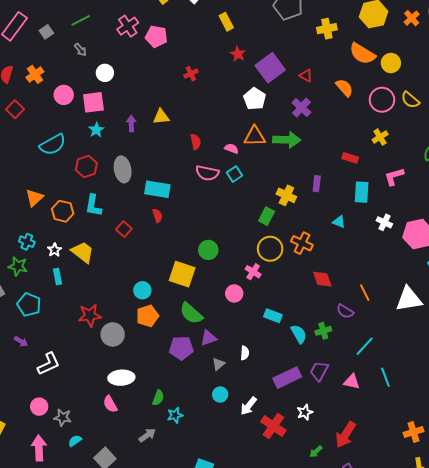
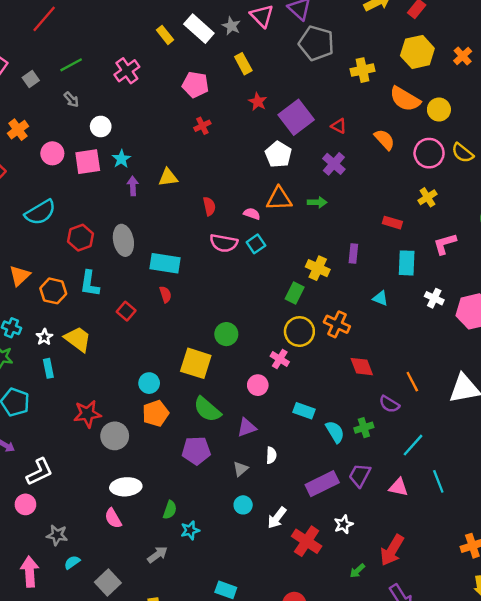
pink pentagon: (156, 36) -> (195, 85), moved
cyan star: (96, 130) -> (121, 159), moved
green arrow: (287, 140) -> (317, 202), size x0.6
purple triangle: (208, 338) -> (247, 427), moved
pink circle: (39, 407) -> (25, 504), moved

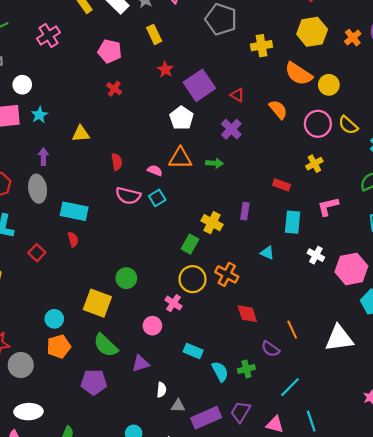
red cross: (202, 126) -> (114, 89), turned -32
purple arrow: (133, 186) -> (43, 157), moved
gray triangle: (241, 469) -> (178, 406), moved, turned 40

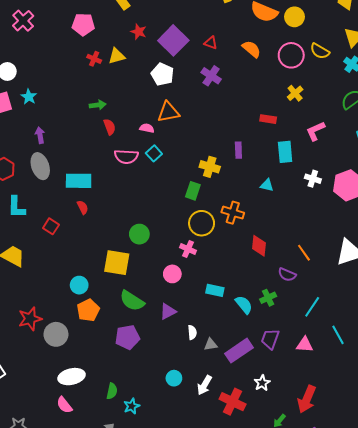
yellow triangle: (81, 134) -> (117, 56), moved
green arrow: (214, 163) -> (98, 105), moved
red diamond: (247, 314) -> (259, 246), turned 35

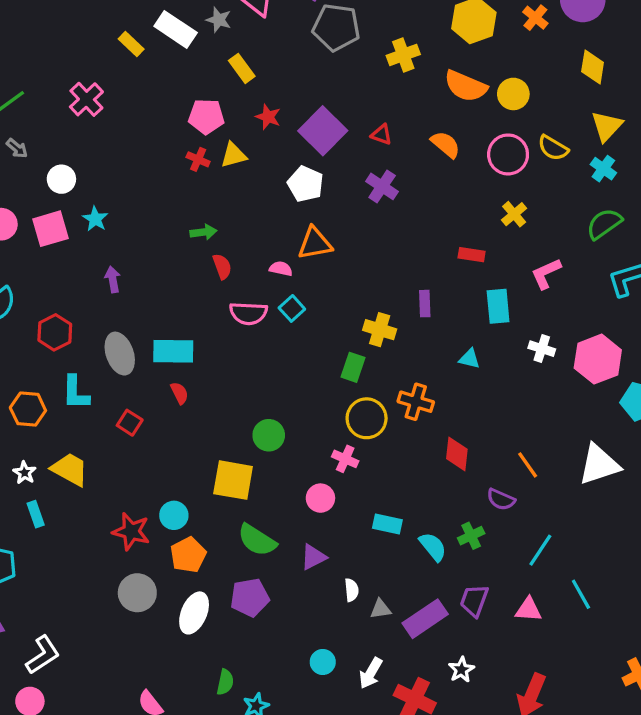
pink pentagon: (83, 24) -> (206, 117), moved
gray ellipse: (40, 166) -> (120, 354), moved
red star: (30, 319) -> (131, 531), moved, turned 30
white ellipse: (72, 377) -> (194, 613), moved, turned -55

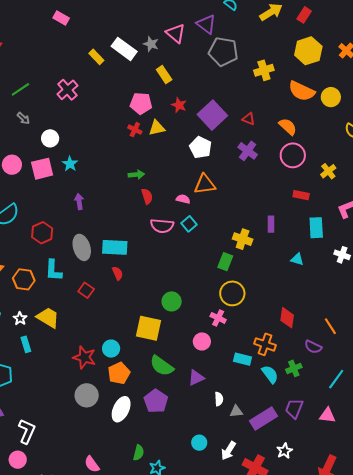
pink circle: (508, 154) -> (293, 155), moved
orange cross: (416, 402) -> (265, 344), moved
purple pentagon: (250, 597) -> (156, 401), turned -30
white L-shape: (43, 655) -> (27, 431), turned -35

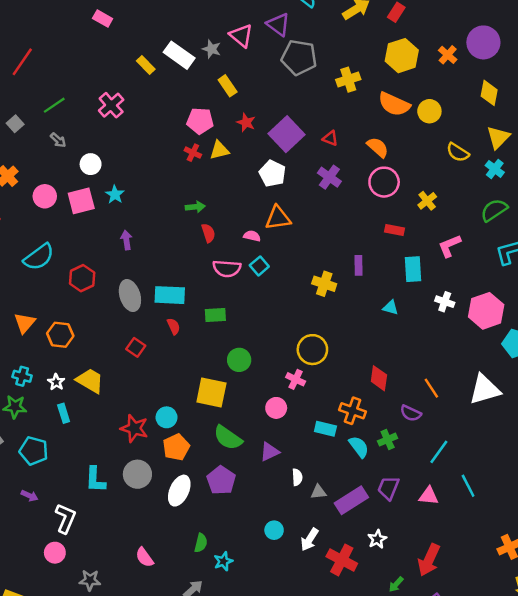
green rectangle: (225, 262) -> (215, 315), moved, turned 66
cyan L-shape: (53, 270) -> (95, 480), moved

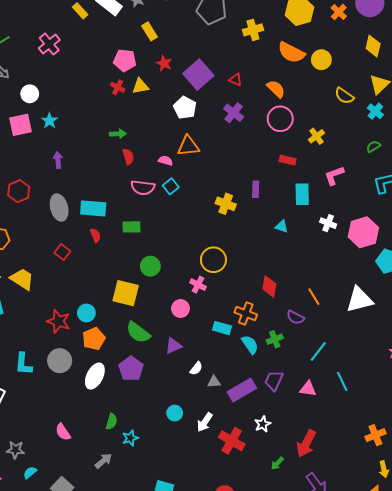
green semicircle: (494, 210) -> (373, 146), size x0.6
white semicircle: (297, 477) -> (196, 368), turned 40

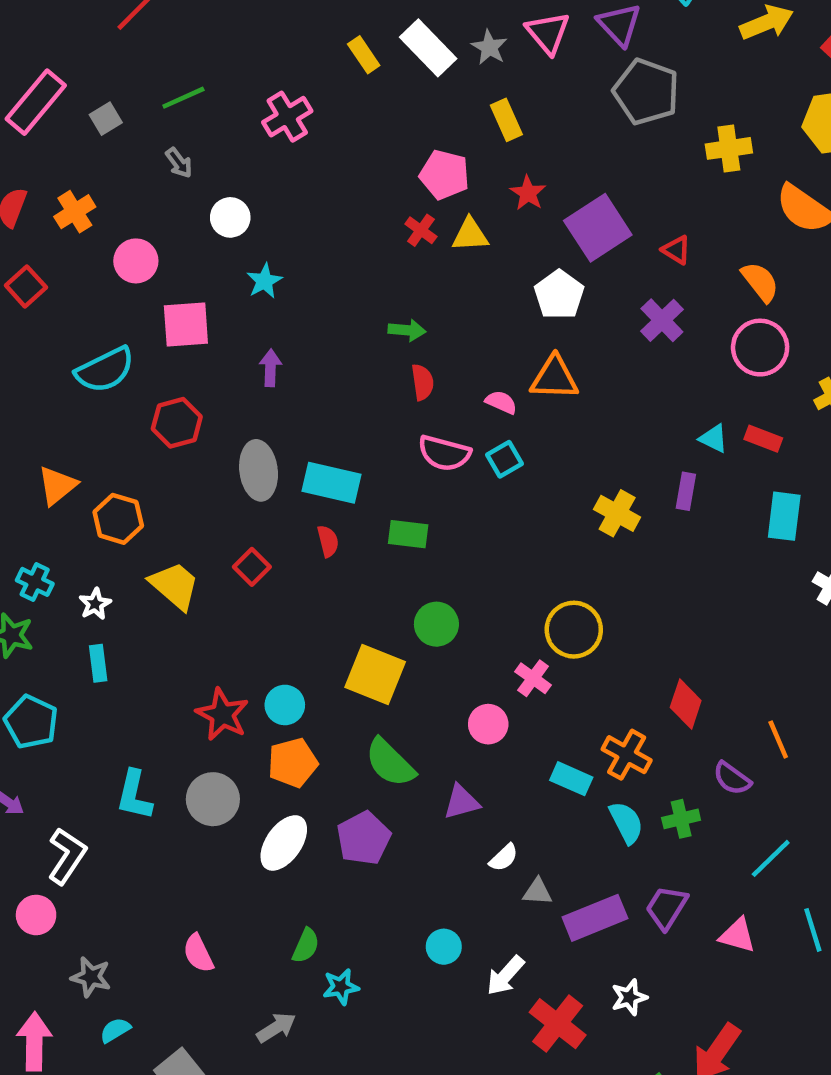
pink square: (21, 125) -> (186, 324), moved
cyan triangle: (282, 226) -> (714, 438), moved
yellow trapezoid: (22, 279) -> (175, 586), moved

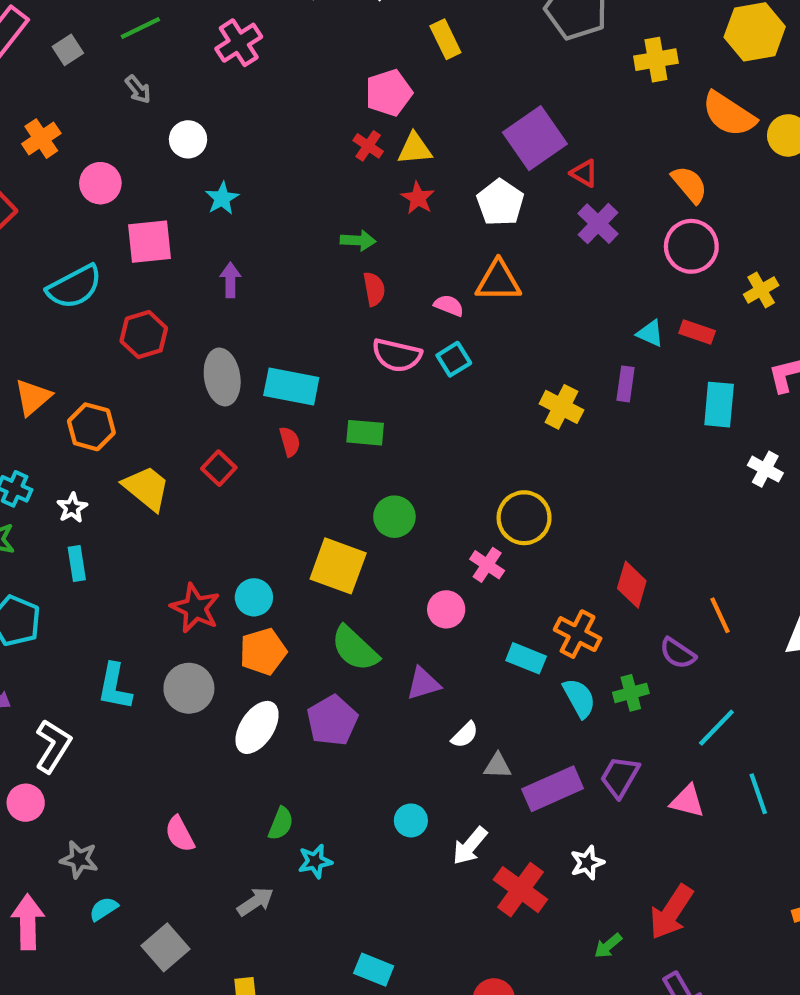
pink pentagon: (444, 175) -> (389, 93), turned -30
red star: (528, 193) -> (418, 198), moved
red triangle: (676, 250) -> (584, 173), moved

